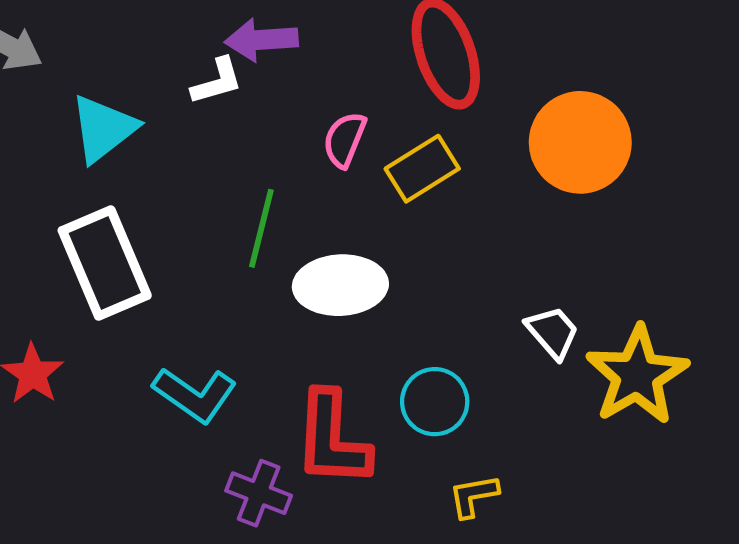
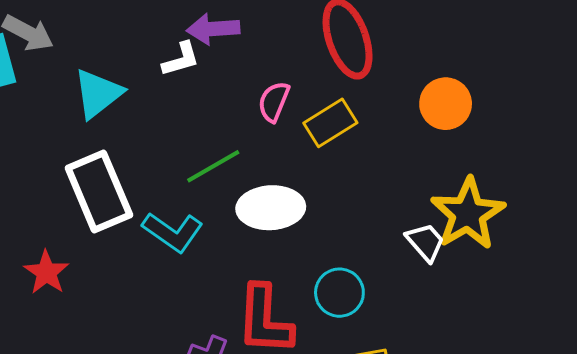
orange circle: (580, 142) -> (446, 104), size x0.7
green line: (261, 228) -> (213, 166), turned 46
yellow star: (637, 375) -> (468, 214), moved
cyan L-shape: (195, 395) -> (173, 232), moved

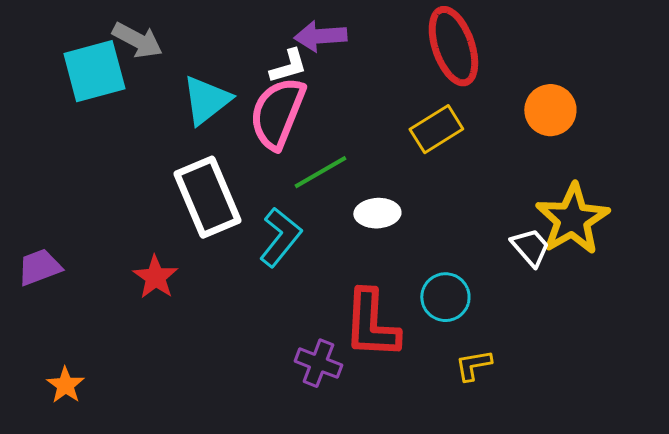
pink semicircle: (274, 102) -> (277, 113), moved, size x1.8
white ellipse: (271, 208) -> (377, 213), size x0.7
cyan L-shape: (173, 232) -> (280, 237), turned -86

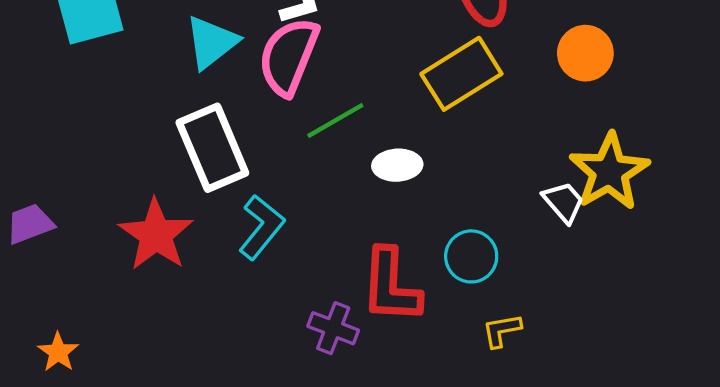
yellow rectangle: (436, 129) -> (461, 74), size x1.4
cyan L-shape: (280, 237) -> (261, 227), moved
red star: (155, 277) -> (156, 235), size x1.5

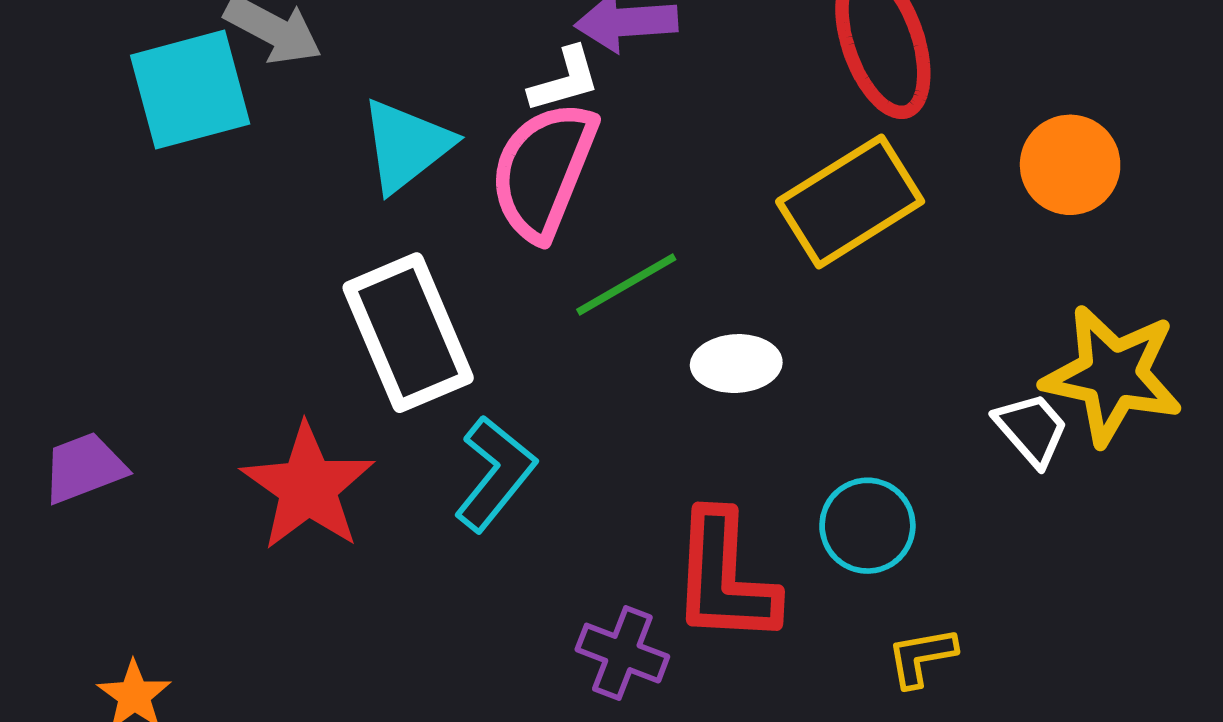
yellow star: (609, 172) -> (1113, 375), turned -30

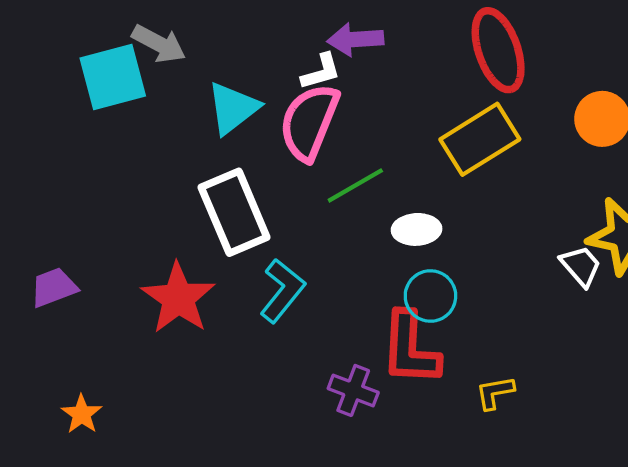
cyan circle: (867, 526) -> (430, 296), moved
yellow L-shape: (921, 657) -> (495, 393), moved

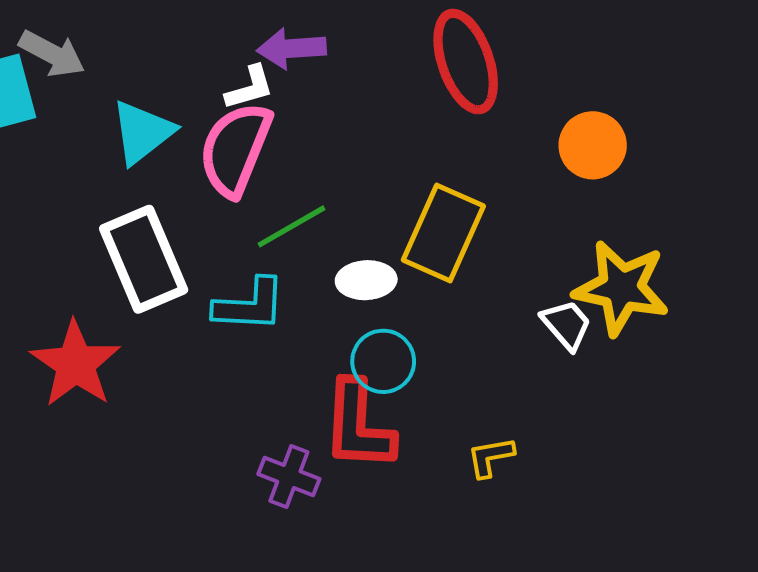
yellow rectangle: (480, 139) -> (443, 233), moved, turned -34
cyan L-shape: (282, 291) -> (250, 305), moved, turned 54
yellow L-shape: (495, 393) -> (491, 457), moved

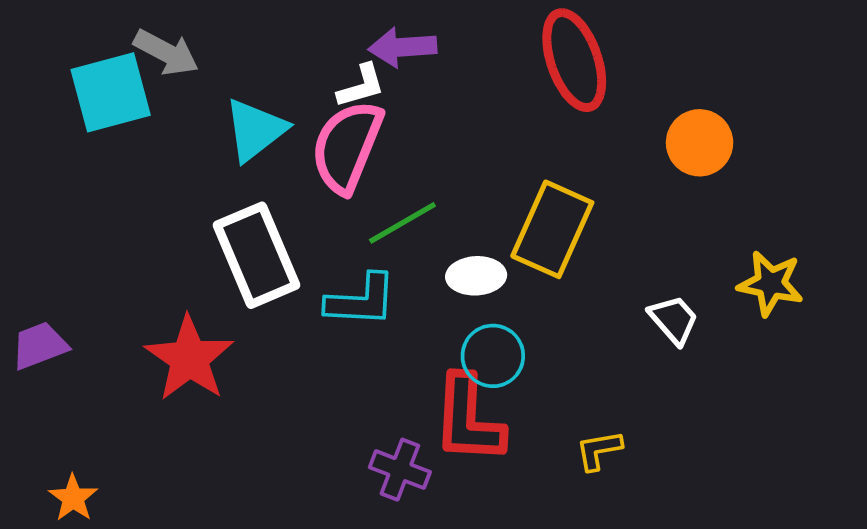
yellow star: (621, 288) -> (771, 284), moved, size x0.7

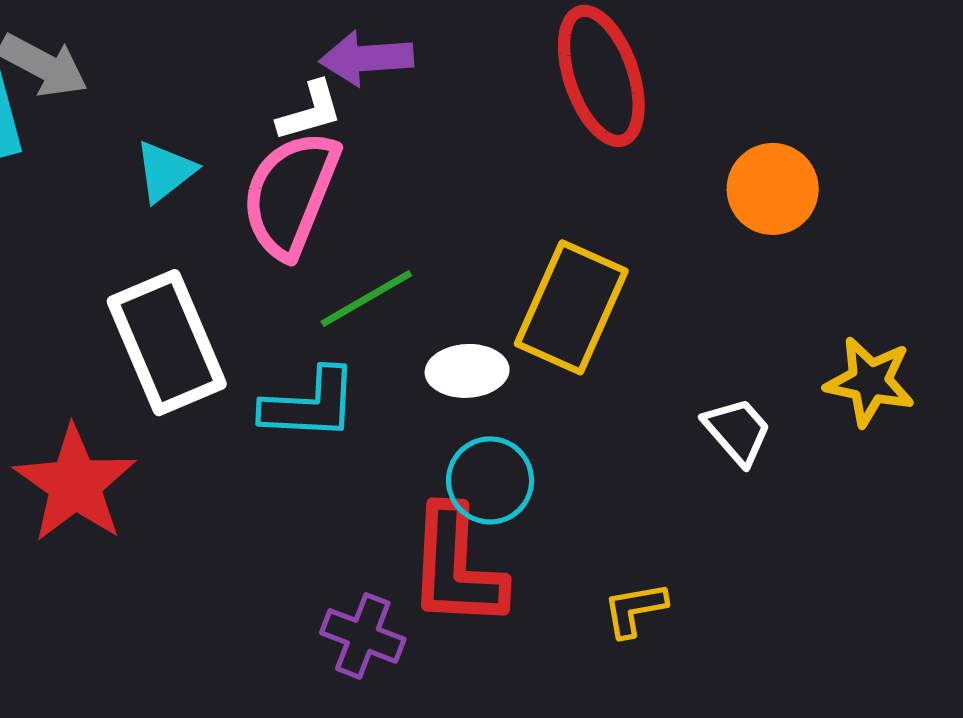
cyan triangle: (255, 130) -> (165, 171), size x0.7

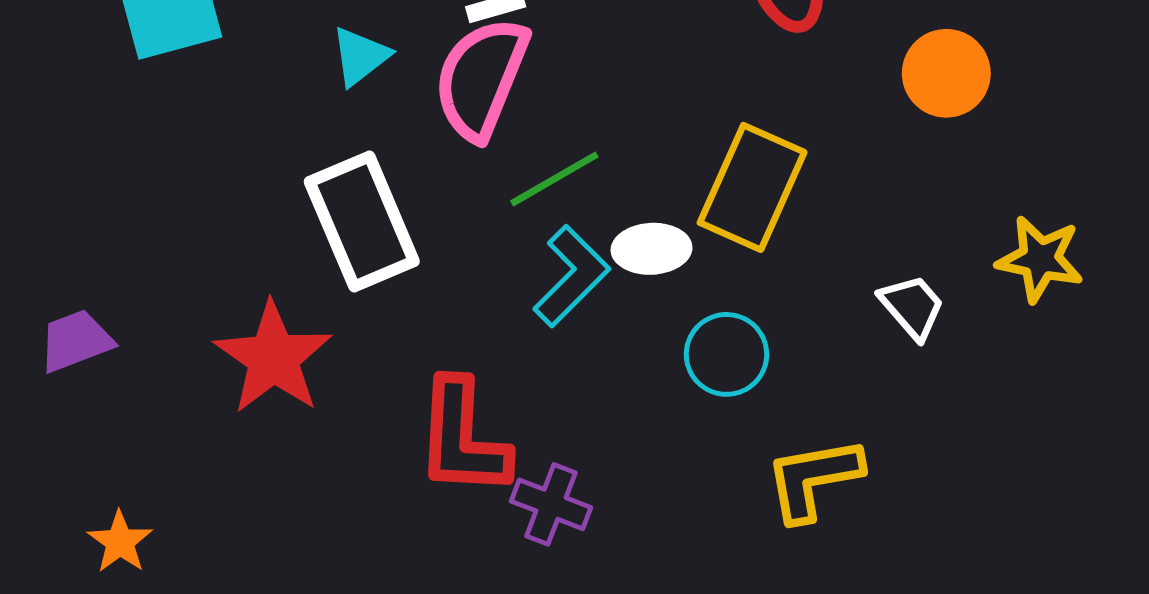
cyan L-shape: (310, 404) -> (571, 276), moved, turned -48
cyan circle: (490, 480) -> (726, 354), moved
red L-shape: (456, 567) -> (462, 438), moved
yellow L-shape: (635, 609) -> (813, 479), size x1.6

